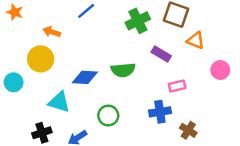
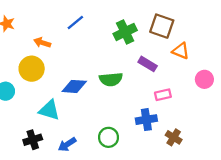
green circle: (108, 116) -> (109, 137), moved

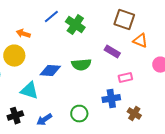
green cross: (125, 32) -> (75, 25), moved, turned -30

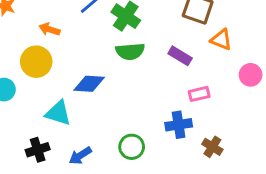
green semicircle: (81, 65) -> (130, 51), moved

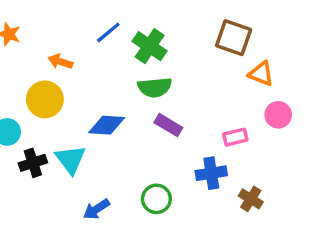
purple rectangle: (180, 56) -> (168, 125), moved
pink circle: (251, 75) -> (278, 115), moved
cyan triangle: (58, 113) -> (71, 159), turned 36
black cross: (38, 150) -> (33, 163), moved

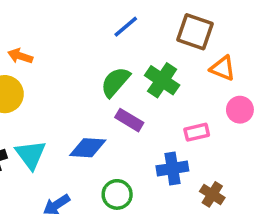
blue line: (108, 32) -> (126, 27), moved
green cross: (150, 46) -> (162, 80), moved
green semicircle: (155, 87) -> (115, 82), turned 136
blue diamond: (107, 125) -> (88, 148), moved

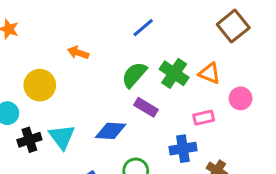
brown square: (195, 32) -> (233, 26), moved, turned 32
orange arrow: (20, 56) -> (78, 53), moved
orange triangle: (223, 68) -> (210, 73), moved

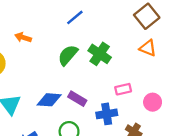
orange triangle: (210, 73) -> (148, 48), moved
pink circle: (241, 98) -> (153, 102), moved
purple rectangle: (146, 107) -> (77, 99), moved

